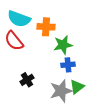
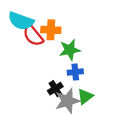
red semicircle: (14, 41) -> (33, 35), moved
black cross: (27, 80) -> (55, 89), moved

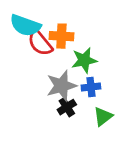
gray star: (67, 101) -> (61, 86), moved

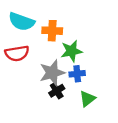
red semicircle: (40, 43) -> (17, 53), moved, turned -60

